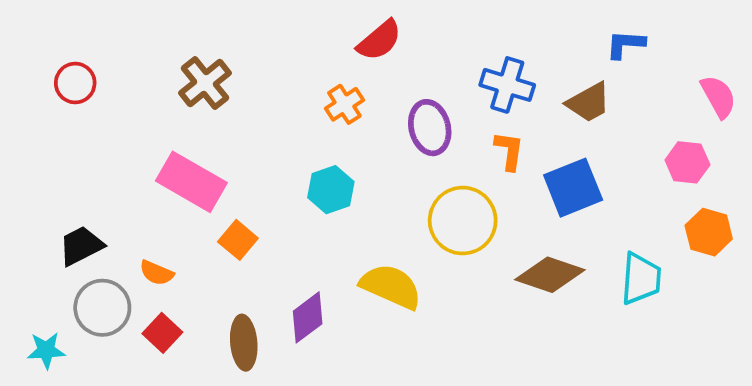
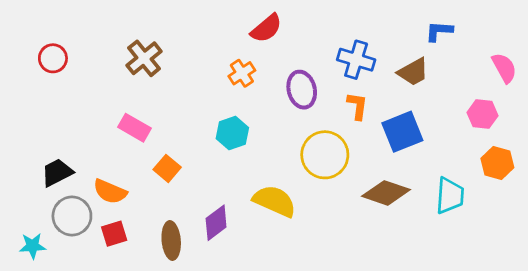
pink rectangle: (191, 182) -> (134, 128), size x0.7
orange semicircle: (157, 273) -> (110, 192), size x1.4
red square: (162, 333) -> (114, 234), turned 30

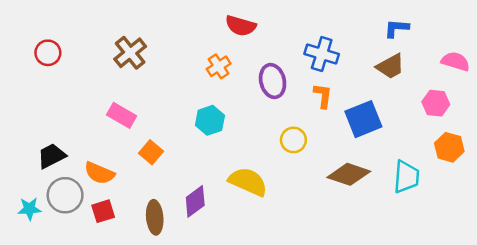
red semicircle: (266, 28) -> (241, 26), turned 56
pink semicircle: (504, 68) -> (455, 61), turned -44
brown trapezoid: (413, 72) -> (390, 66), moved
yellow circle: (325, 155) -> (293, 140), size x0.6
cyan star: (33, 246) -> (29, 209), moved

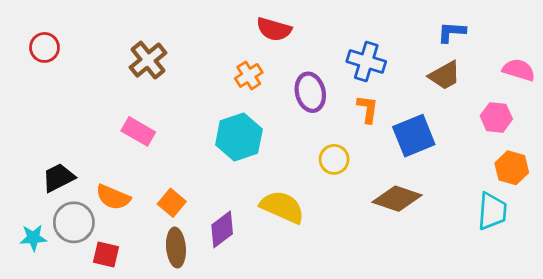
red circle: (48, 53) -> (44, 47), moved
cyan hexagon: (210, 120) -> (239, 137), size x1.4
orange square: (151, 152) -> (172, 203), moved
cyan trapezoid: (406, 177) -> (492, 211), moved
red square: (103, 211) -> (106, 255), moved, turned 30

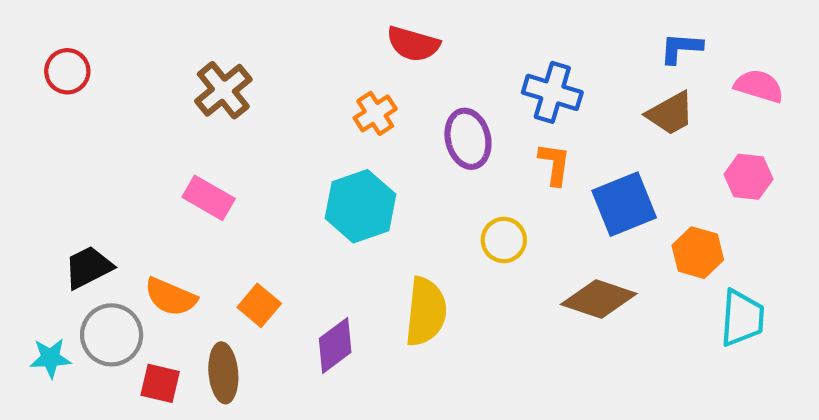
pink semicircle: (519, 70) -> (759, 86), moved
orange hexagon: (512, 168) -> (698, 253), moved
yellow semicircle: (282, 207) -> (426, 312), turned 72
brown ellipse: (176, 248) -> (223, 373), moved

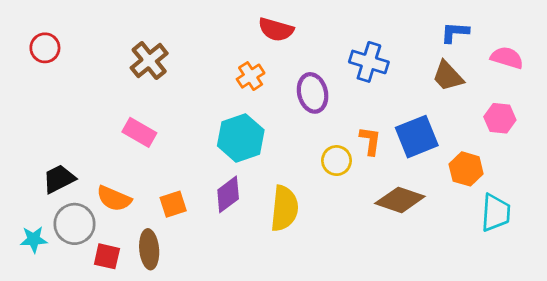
brown trapezoid: (670, 113) -> (448, 76), turned 76
orange L-shape: (554, 164) -> (370, 141), moved
orange square: (259, 305) -> (173, 204), turned 32
purple diamond: (335, 345) -> (228, 194), moved

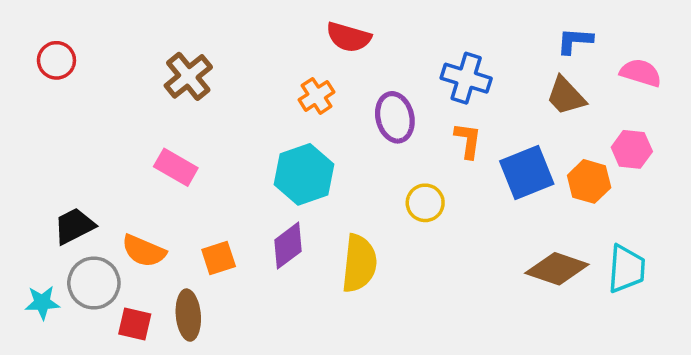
orange L-shape: (370, 141) -> (468, 140), moved
orange hexagon: (466, 169) -> (589, 181), moved
brown diamond: (400, 200) -> (557, 269), moved

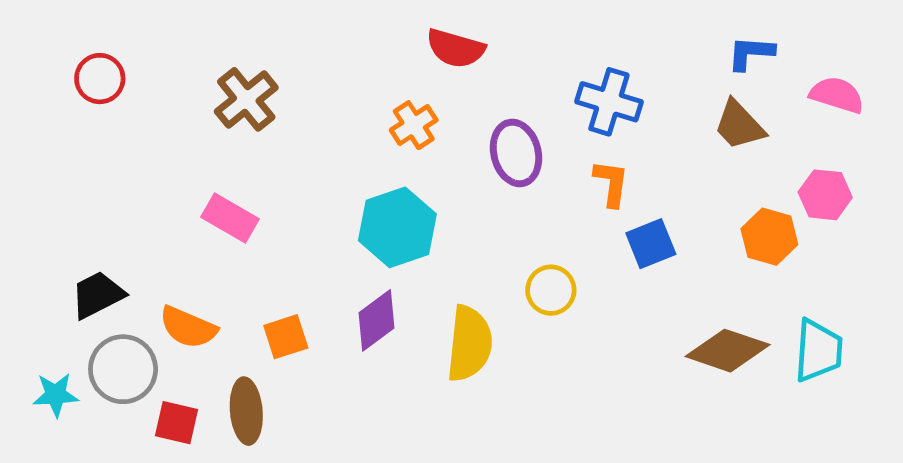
red circle: (56, 60) -> (100, 79), moved
blue square: (527, 173) -> (651, 244), moved, size x0.7
yellow circle: (425, 203) -> (551, 290), moved

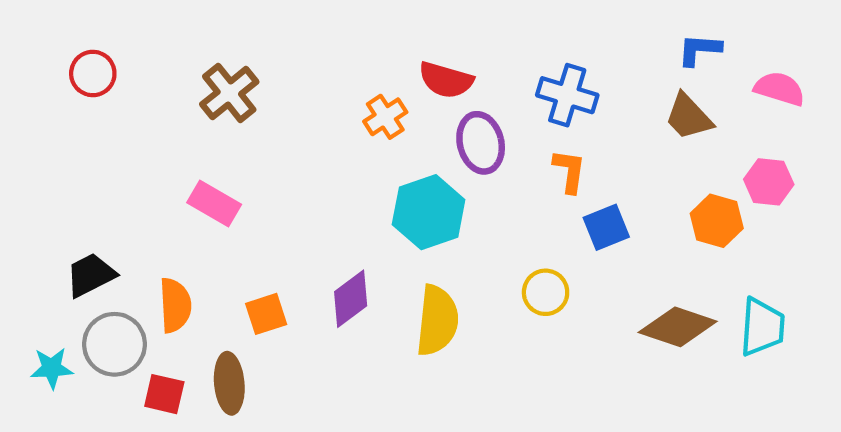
red semicircle: (456, 48) -> (446, 80), moved
cyan hexagon: (397, 227) -> (429, 212), moved
yellow circle: (551, 290) -> (546, 292), moved
orange semicircle: (188, 327) -> (175, 305), turned -116

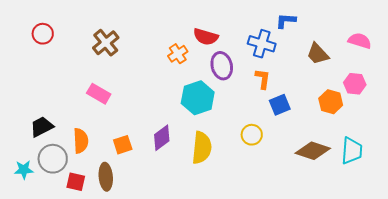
blue L-shape: (699, 50) -> (286, 21), moved

